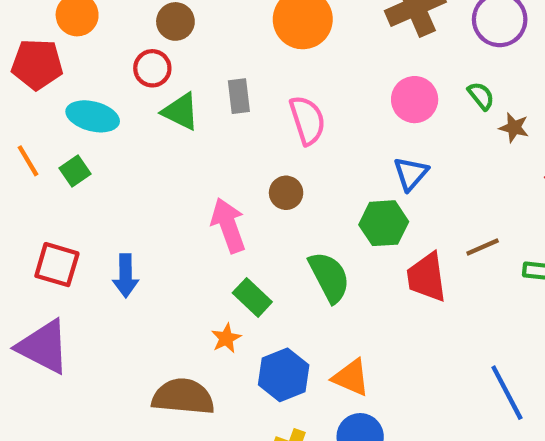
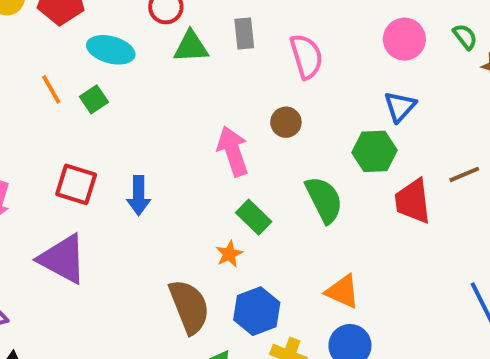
green triangle: (181, 112) -> (191, 47), turned -30
blue hexagon: (284, 375) -> (257, 311), moved
brown semicircle: (183, 397) -> (189, 307), turned 62

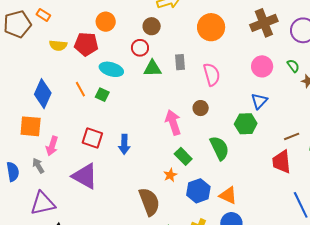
green square: (94, 99) -> (102, 95), turned -32
red trapezoid: (413, 201) -> (281, 162), moved
blue hexagon: (257, 311) -> (198, 191), moved

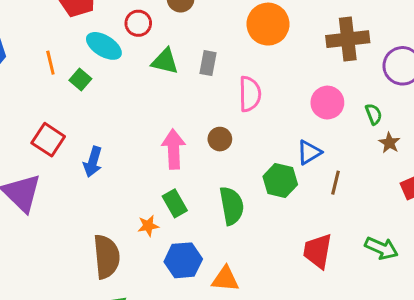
red circle: (140, 48) -> (138, 23), moved
brown line: (292, 136) -> (336, 183), moved, turned -70
orange triangle: (228, 195) -> (225, 279), turned -36

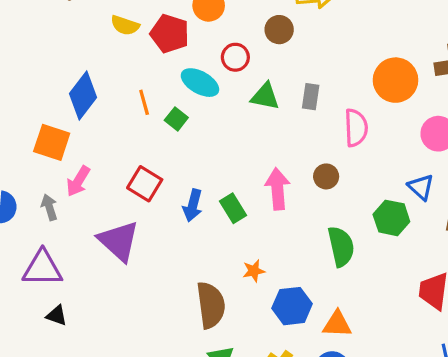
orange circle: (268, 24) -> (396, 80), moved
blue triangle: (309, 152) -> (421, 187), turned -44
green rectangle: (175, 203) -> (233, 208), moved

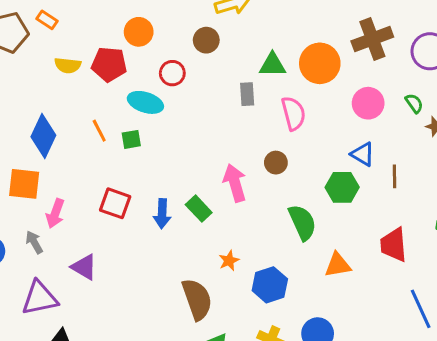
green triangle: (265, 96) -> (272, 65), moved
green square: (176, 119) -> (131, 139), turned -36
purple triangle: (119, 241) -> (84, 267), moved, size x0.7
orange triangle: (337, 324) -> (338, 265), moved

